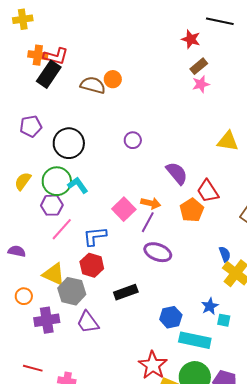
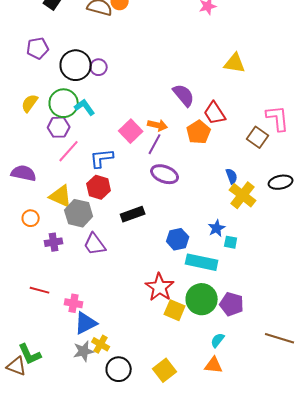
purple circle: (133, 140) -> (99, 67), moved
purple semicircle: (17, 251) -> (24, 173), size x1.4
purple cross: (47, 320) -> (54, 242), size x0.7

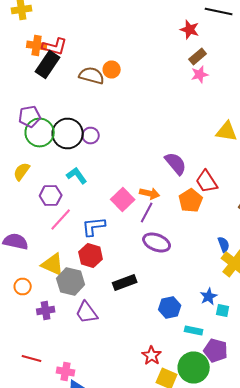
green circle: (64, 103) -> (40, 132), moved
cyan rectangle: (202, 262) -> (194, 330), size x0.6
red star: (160, 287) -> (152, 356), size x0.7
purple pentagon: (232, 304) -> (216, 350), moved

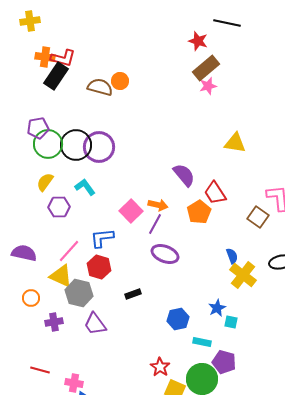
brown rectangle: (198, 56) -> (206, 68), size x1.5
purple circle: (91, 136) -> (99, 147), size x1.8
yellow semicircle: (22, 172) -> (45, 182), moved
pink line: (61, 220) -> (69, 251), moved
black rectangle: (125, 282) -> (133, 294), size x0.7

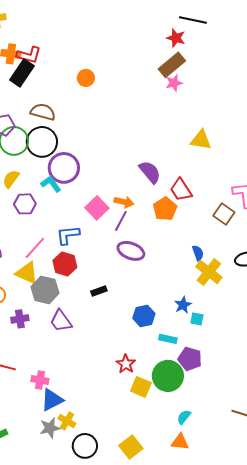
red star: (198, 41) -> (176, 38), moved
brown semicircle: (100, 87) -> (43, 112), moved
purple circle: (99, 147) -> (64, 168), moved

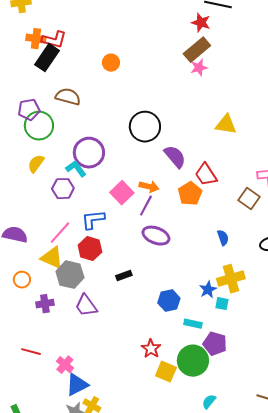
black circle: (42, 142) -> (145, 127), moved
purple hexagon: (25, 204) -> (63, 189), moved
yellow cross: (209, 272) -> (231, 279), moved, turned 36
pink cross: (40, 380) -> (65, 365), turned 30

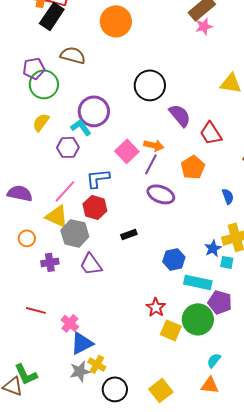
orange circle: (111, 63) -> (116, 21), size x1.8
orange pentagon: (190, 194) -> (193, 167), moved
cyan rectangle: (193, 324) -> (198, 282), size x1.5

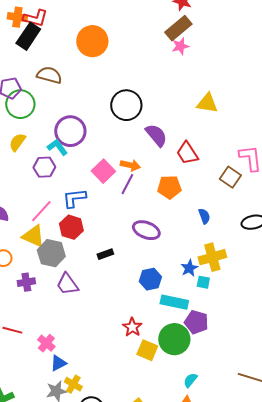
orange pentagon: (193, 167) -> (169, 187), turned 30
purple ellipse: (161, 194) -> (146, 230), moved
blue triangle: (82, 343) -> (58, 363), size x0.7

